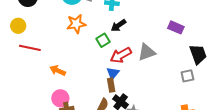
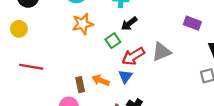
red line: (30, 48) -> (31, 67), moved
orange arrow: (58, 71) -> (101, 80), moved
brown rectangle: (111, 85) -> (80, 85), moved

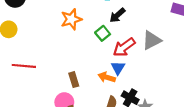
orange arrow: (101, 80) -> (107, 77), moved

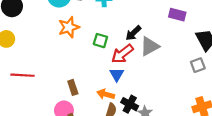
black arrow: (117, 15) -> (133, 33), moved
green square: (103, 33) -> (100, 41), turned -32
orange arrow: (107, 77) -> (106, 94), moved

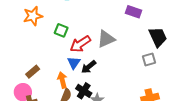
black arrow: (133, 33) -> (89, 67), moved
brown rectangle: (73, 87) -> (33, 72), turned 64
orange arrow: (106, 94) -> (62, 80), turned 56

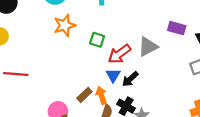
purple rectangle: (133, 12) -> (177, 28), moved
brown rectangle: (33, 72) -> (84, 95), moved

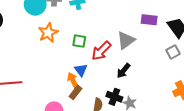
blue triangle: (113, 75) -> (81, 70), moved
black arrow: (130, 79) -> (124, 71), moved
orange arrow: (101, 95) -> (73, 80), moved

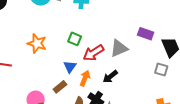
orange star: (48, 33) -> (37, 43), moved, turned 30
gray square: (173, 52) -> (161, 69), turned 32
orange arrow: (73, 80) -> (85, 78), moved, turned 35

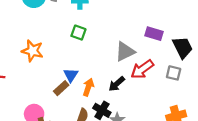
green square: (75, 39) -> (78, 33), moved
red arrow: (93, 53) -> (142, 69), moved
brown rectangle: (60, 87) -> (61, 88), moved

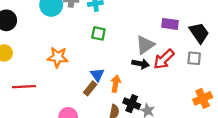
black arrow: (117, 84) -> (141, 64), moved, turned -119

